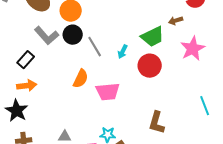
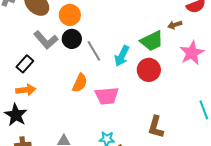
cyan arrow: (123, 52) -> (122, 56), size x1.5

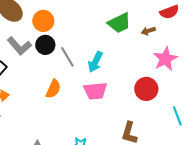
green trapezoid: (152, 41) -> (119, 23), moved
red circle: (149, 70) -> (146, 89), moved
pink trapezoid: (107, 96) -> (95, 91), moved

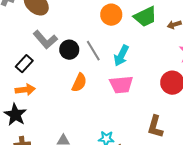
orange circle: (43, 21) -> (111, 15), moved
black circle: (45, 45) -> (69, 50), moved

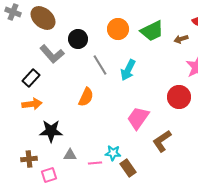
black circle: (69, 50) -> (78, 39), moved
pink trapezoid: (121, 85) -> (138, 118), moved, turned 130
black star: (15, 115) -> (51, 131), moved, turned -30
brown L-shape: (155, 127) -> (162, 141), turned 40

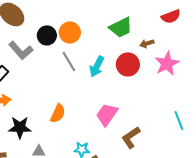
orange circle: (118, 29) -> (70, 32), moved
brown arrow: (181, 39) -> (147, 43), moved
orange semicircle: (86, 97) -> (58, 113), moved
red circle: (179, 97) -> (128, 64), moved

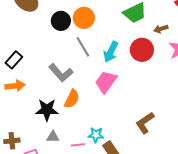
gray L-shape: (21, 50) -> (61, 73), moved
pink trapezoid: (107, 114) -> (106, 82), moved
black star: (20, 127) -> (47, 110), moved

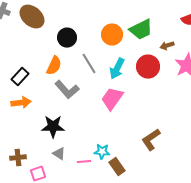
orange circle: (84, 18) -> (112, 35), moved
orange semicircle: (72, 99) -> (54, 66), moved
gray triangle: (53, 137) -> (59, 154), turned 32

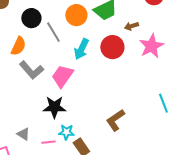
gray line: (89, 64) -> (53, 32), moved
pink trapezoid: (112, 99) -> (62, 76), moved
black star: (53, 127) -> (54, 107), moved

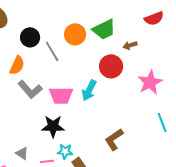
pink star: (151, 46) -> (150, 82), moved
cyan arrow: (81, 49) -> (89, 90), moved
pink trapezoid: (62, 76) -> (61, 95), turned -125

